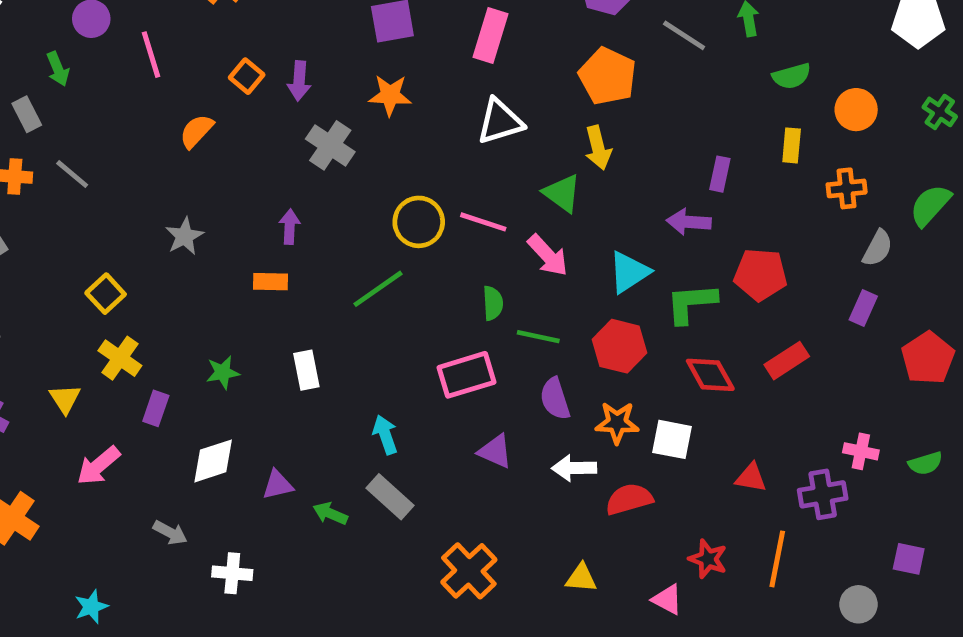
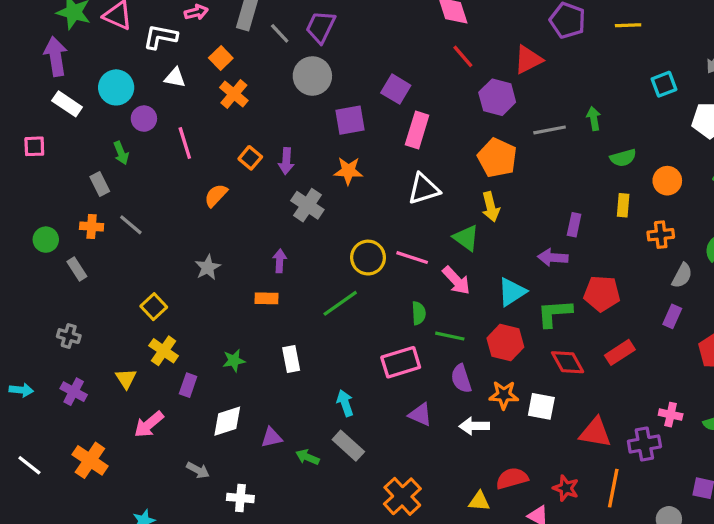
gray line: (684, 35) -> (550, 130), turned -44
red triangle: (751, 478) -> (595, 433), size x1.5
red semicircle: (629, 499) -> (512, 478), moved

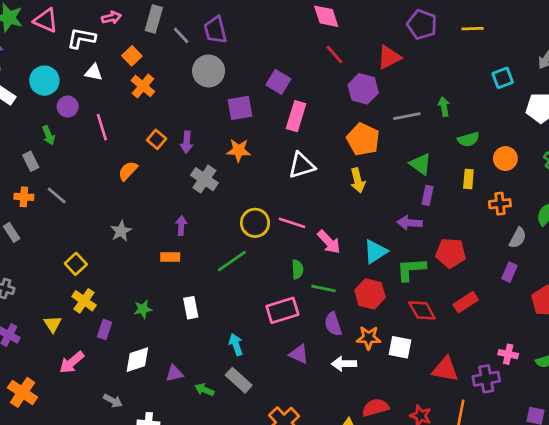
purple trapezoid: (321, 27) -> (215, 30), turned -40
green triangle: (466, 238) -> (421, 164), moved

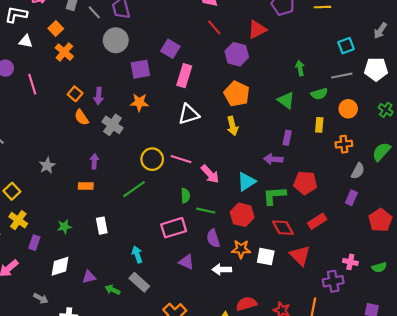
gray line: (407, 116) -> (342, 76), moved
green triangle: (421, 164) -> (286, 100), moved
orange semicircle: (128, 171) -> (81, 117), moved, turned -77
red triangle: (445, 369) -> (300, 256), moved, turned 35

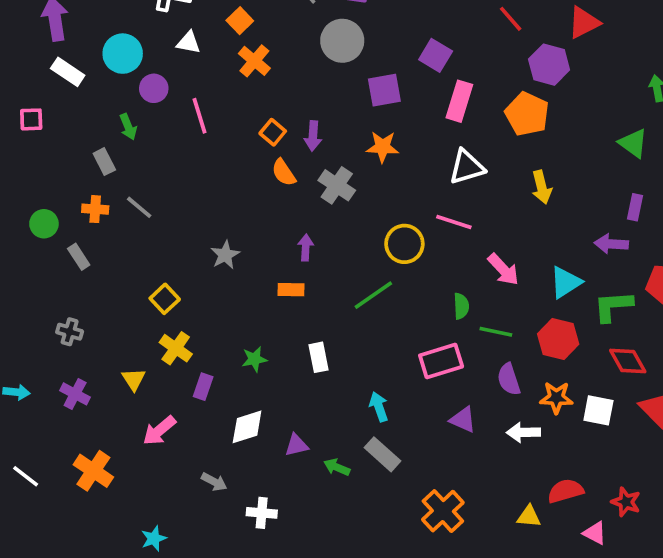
orange pentagon: (237, 94) -> (527, 114), moved
pink line: (181, 159) -> (454, 222), moved

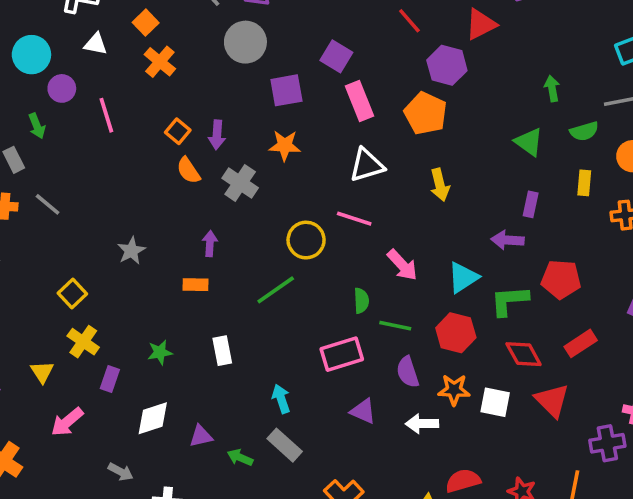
pink rectangle: (459, 101) -> (360, 101), turned -39

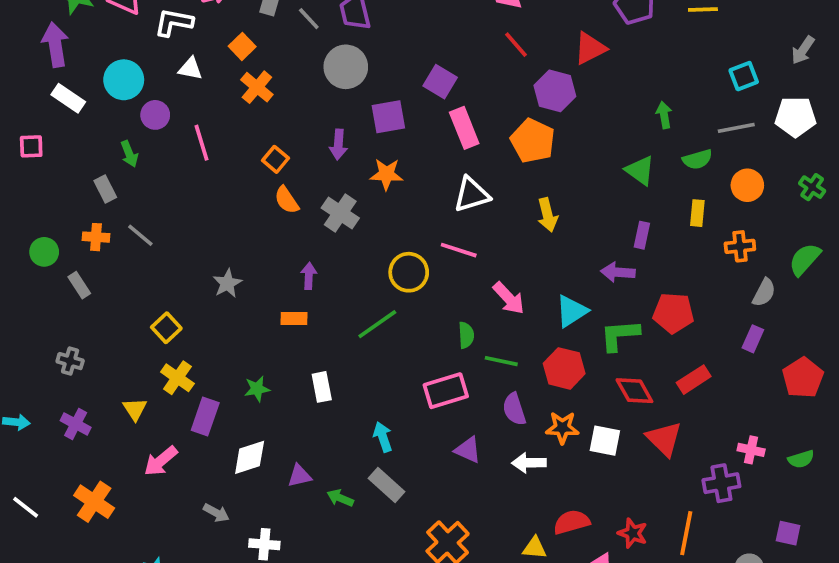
purple arrow: (217, 135) -> (338, 145), moved
purple rectangle: (110, 379) -> (205, 417), size x1.4

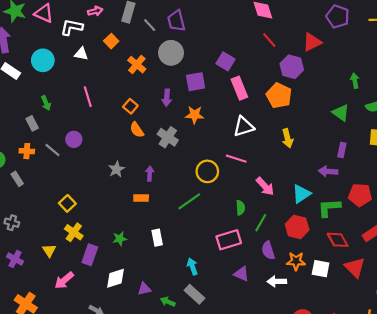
orange cross: (257, 87) -> (137, 65), moved
purple circle: (155, 115) -> (74, 139), moved
gray star: (227, 283) -> (117, 169), moved
green line: (501, 361) -> (261, 223), turned -72

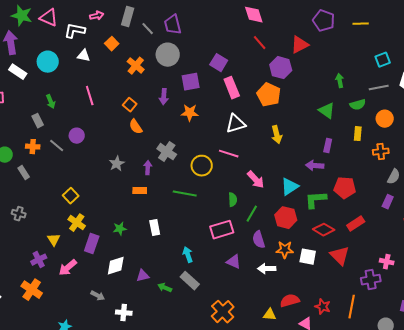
gray cross: (168, 137) -> (167, 152), moved
green line: (189, 201) -> (185, 194), turned 45
red diamond: (338, 240) -> (324, 230), turned -30
purple cross: (15, 259) -> (39, 260), moved, turned 35

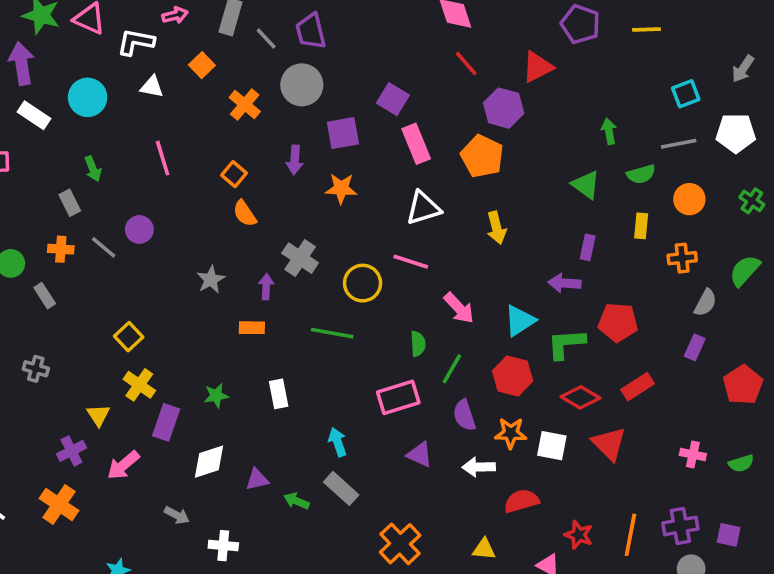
purple cross: (371, 280) -> (680, 526), moved
red semicircle: (290, 301) -> (521, 501), moved

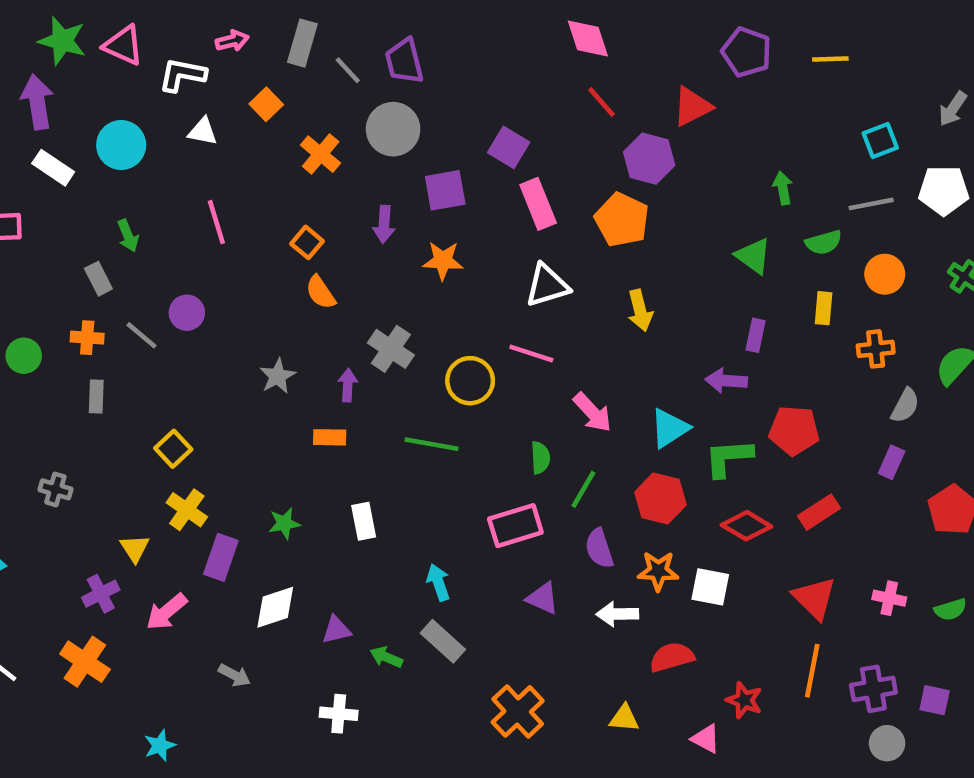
gray rectangle: (45, 296) -> (96, 397), moved, turned 35
red triangle: (609, 444) -> (815, 598), moved
orange line: (630, 535) -> (812, 671), moved
white cross: (223, 546) -> (339, 714), moved

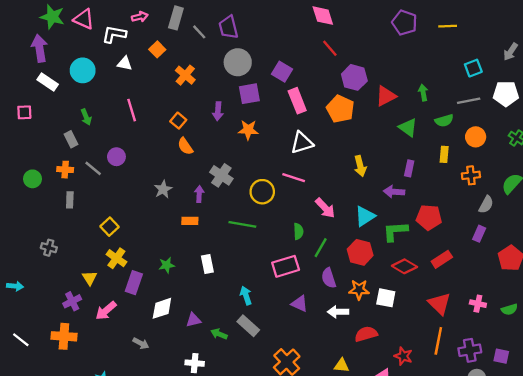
red triangle: (692, 106) -> (386, 96), moved
gray circle: (393, 129) -> (238, 62), moved
yellow arrow: (640, 310) -> (360, 166), moved
orange cross: (85, 662) -> (64, 336), turned -30

